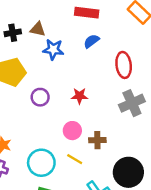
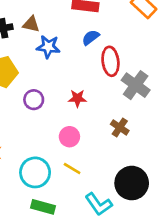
red ellipse: (124, 65) -> (110, 61), moved
gray cross: (132, 103) -> (136, 85), moved, turned -30
brown cross: (97, 140) -> (120, 127), moved, turned 35

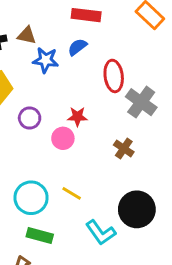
blue semicircle: (91, 37) -> (77, 47), moved
pink circle: (69, 137) -> (63, 138), moved

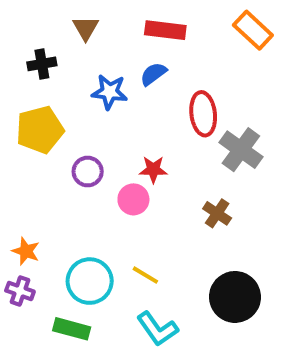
brown triangle: (27, 35) -> (86, 28), moved, turned 48
cyan L-shape: (101, 233) -> (157, 329), moved
green rectangle: (40, 235) -> (72, 329), moved

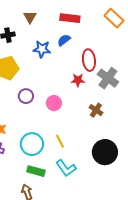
red star: (153, 170) -> (78, 80), moved
purple circle: (88, 172) -> (26, 96), moved
yellow line: (145, 275) -> (60, 141), turned 32
green rectangle: (72, 329) -> (36, 171), moved

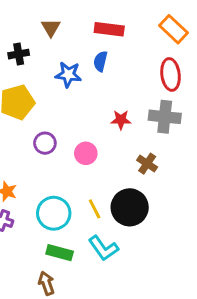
blue semicircle: (64, 40) -> (100, 61), turned -40
red ellipse: (89, 60) -> (171, 74), moved
gray cross: (108, 78) -> (165, 117), turned -30
black circle: (105, 152) -> (130, 207), moved

